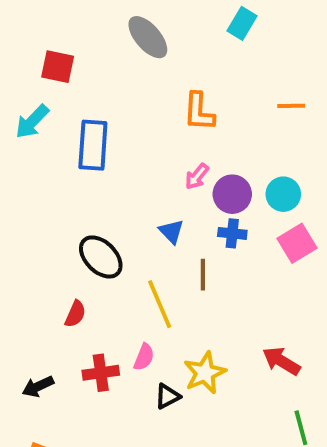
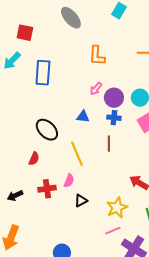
blue triangle: (171, 231) -> (83, 117), turned -40
brown line: (203, 275) -> (109, 144), moved
yellow star: (205, 373) -> (117, 208), moved

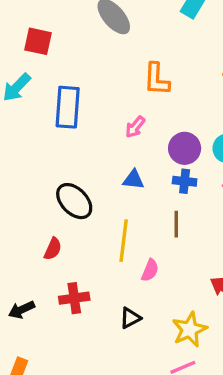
pink arrow: (96, 89) -> (135, 127), moved
yellow line: (77, 154) -> (124, 241), turned 30
pink semicircle: (69, 181) -> (150, 270), moved

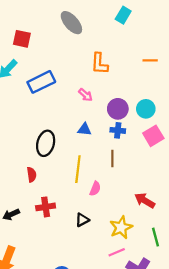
blue rectangle: (68, 107) -> (41, 82), turned 60
pink arrow: (135, 127) -> (85, 95), turned -88
black ellipse: (74, 201) -> (46, 143), turned 60
red semicircle: (53, 249) -> (32, 175), turned -32

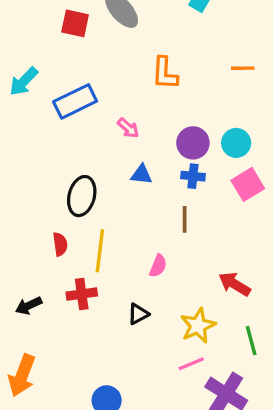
red square: (22, 39) -> (75, 23), moved
pink arrow: (85, 95) -> (128, 128), moved
yellow line: (78, 169) -> (100, 251), moved

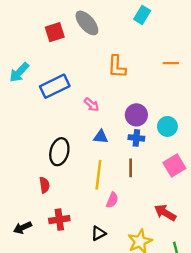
red square: (75, 23) -> (55, 32), turned -30
cyan circle: (236, 143) -> (167, 126), moved
pink square: (248, 184) -> (174, 166), moved
yellow line: (100, 251) -> (98, 175), moved

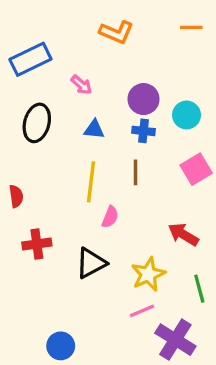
orange L-shape: (117, 67) -> (116, 32), turned -70
black ellipse: (59, 152) -> (37, 123), moved
black triangle: (98, 233) -> (91, 263), size x1.5

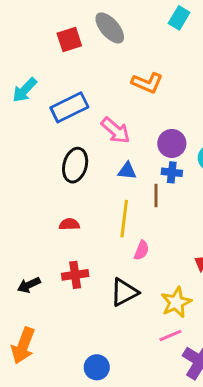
pink arrow: (81, 85) -> (116, 130), size x1.5
brown line: (136, 172) -> (156, 195), moved
red semicircle: (16, 196) -> (69, 224), moved, turned -84

